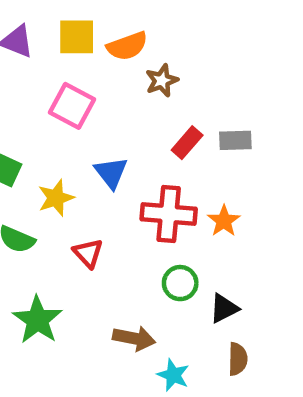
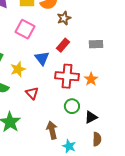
red rectangle: (187, 143) -> (63, 45), moved
brown arrow: (134, 338) -> (52, 130), turned -114

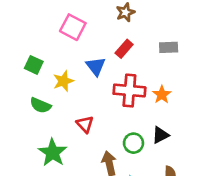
red triangle: (32, 93) -> (85, 124), moved
green circle: (72, 106) -> (133, 143), moved
black triangle: (91, 117) -> (160, 135), moved

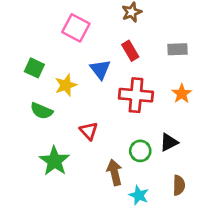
red rectangle: (124, 49) -> (130, 51), turned -72
orange star: (162, 95) -> (182, 94), moved

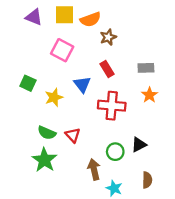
orange star: (182, 94) -> (149, 95), moved
green semicircle: (42, 111) -> (47, 133), moved

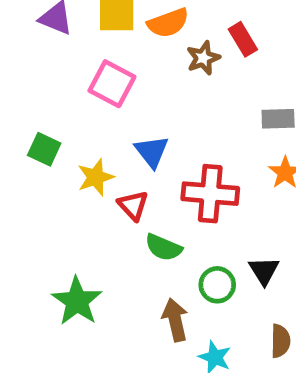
red rectangle: (107, 69) -> (243, 39), moved
green semicircle: (47, 133) -> (163, 247), moved
red triangle: (73, 135) -> (133, 205), moved
black triangle: (139, 145) -> (264, 271), turned -35

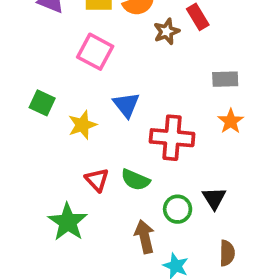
red triangle: (133, 205) -> (97, 180), moved

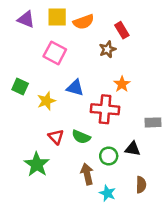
brown star: (167, 32) -> (107, 49), moved
gray rectangle: (225, 79) -> (153, 122), moved
blue triangle: (126, 105) -> (75, 88), turned -36
orange star: (231, 121) -> (122, 84), moved
black triangle: (214, 198) -> (133, 149), turned -49

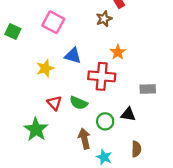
green square: (20, 87) -> (13, 31), moved

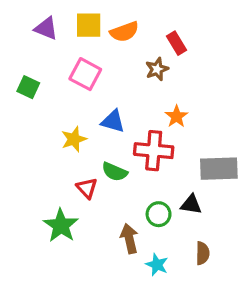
gray rectangle: (148, 89) -> (219, 169), size x1.6
green semicircle: (79, 103) -> (115, 172), moved

